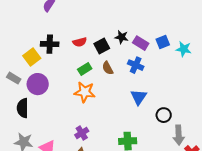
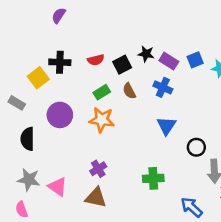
purple circle: (38, 84) -> (60, 115), moved

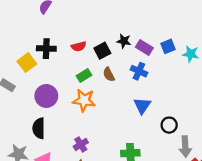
black semicircle: (28, 139) -> (39, 128), moved

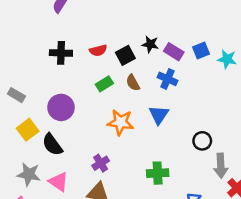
yellow square: (27, 63) -> (28, 130), moved
orange star: (84, 100) -> (120, 122), moved
blue triangle: (142, 106) -> (159, 115), moved
black semicircle: (39, 128) -> (52, 145), turned -36

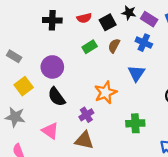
brown semicircle: (133, 83) -> (114, 46), turned 56
orange star: (120, 122) -> (105, 92), moved, turned -30
black semicircle: (52, 145) -> (57, 97), moved
gray star: (29, 174) -> (15, 117), moved

